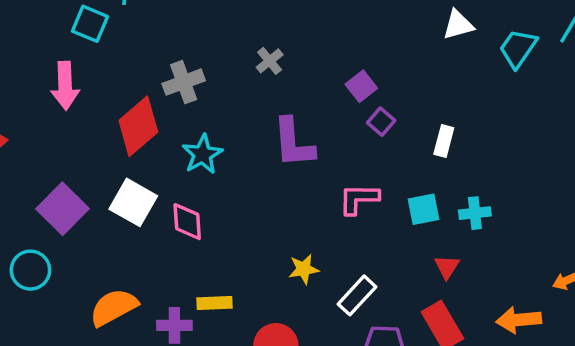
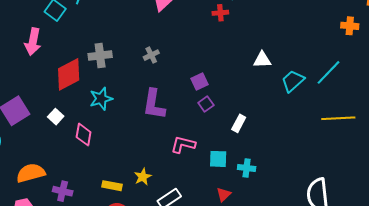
white square: (133, 202) -> (56, 117), size x0.6
yellow star: (304, 269) -> (143, 177), turned -30
yellow rectangle: (215, 303) -> (112, 186), moved

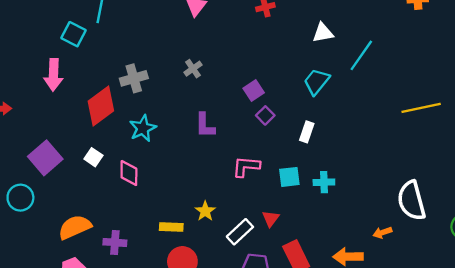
white triangle: (262, 60) -> (323, 33), moved
cyan line: (328, 72) -> (361, 55), moved
cyan trapezoid: (293, 81) -> (317, 82), moved
purple L-shape: (154, 104) -> (205, 125), size x0.7
red triangle: (224, 194) -> (271, 219), moved

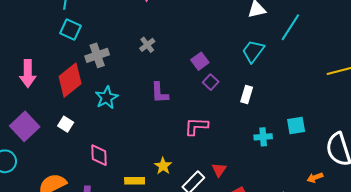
cyan square: (73, 34) -> (71, 30), moved
pink arrow: (53, 75) -> (28, 73), moved
pink diamond: (129, 173) -> (99, 155), moved
cyan square: (289, 177) -> (296, 125), moved

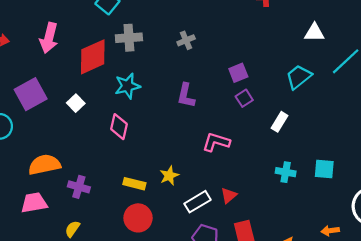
pink diamond: (99, 155) -> (119, 127), moved

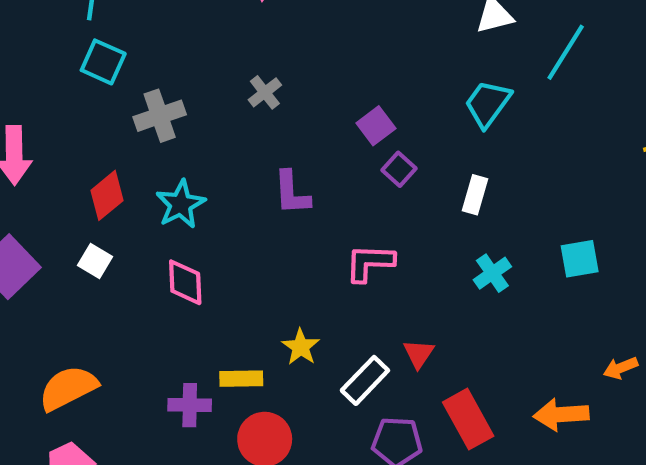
red diamond: (93, 57) -> (107, 195), moved, size x0.7
cyan cross: (286, 172) -> (492, 273), moved, turned -30
purple cross: (79, 187) -> (190, 405), moved

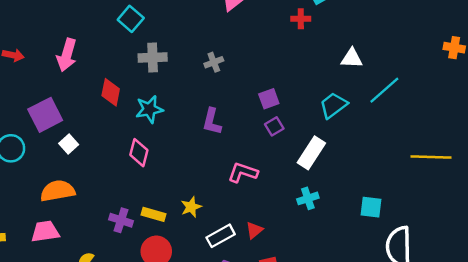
red diamond: (107, 195) -> (111, 92), turned -56
white rectangle: (475, 195) -> (311, 153), size x1.5
cyan square: (580, 259) -> (371, 207), moved
white square: (95, 261) -> (69, 144), moved

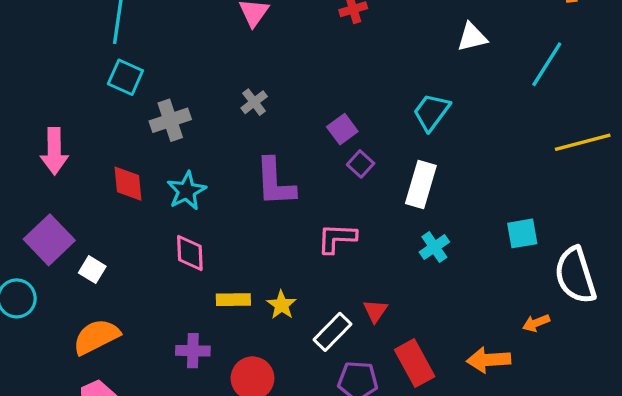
white triangle: (352, 58) -> (472, 37), moved
cyan line: (384, 90) -> (547, 64), moved
purple L-shape: (212, 121) -> (275, 182), size x1.4
yellow rectangle: (154, 214) -> (233, 300), moved

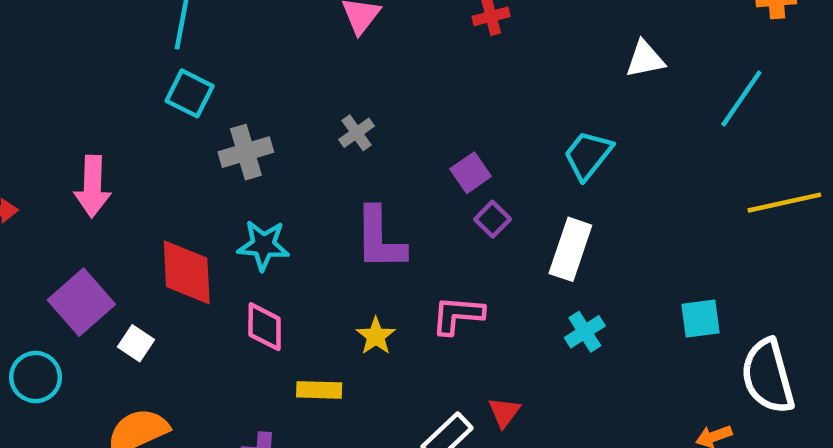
red diamond: (128, 184) -> (187, 272), moved, size x1.4
cyan star: (187, 191) -> (263, 245), turned 30
yellow star: (281, 305) -> (376, 336), moved

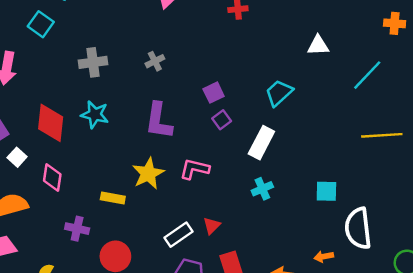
cyan square: (190, 93) -> (41, 24), moved
pink diamond: (265, 327) -> (52, 177), moved
yellow star: (376, 336) -> (148, 173), size x1.5

